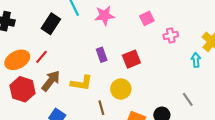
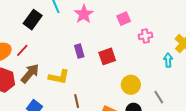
pink star: (105, 16) -> (84, 14), turned -30
yellow circle: (121, 89) -> (131, 85), moved

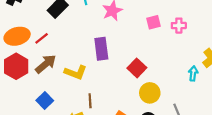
pink cross: (145, 36) -> (179, 26), moved
purple rectangle: (79, 51) -> (101, 49), size x1.5
red square: (107, 56) -> (137, 68), moved, turned -36

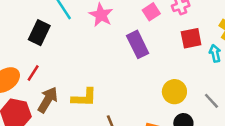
purple rectangle: (101, 49) -> (138, 44), moved
red square: (137, 68) -> (191, 38), moved, turned -36

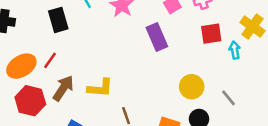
black rectangle: (39, 33) -> (58, 20), turned -45

